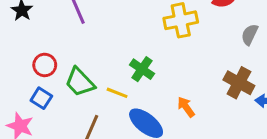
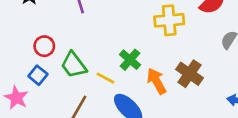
brown cross: (239, 83) -> (189, 74), moved
orange arrow: (186, 107) -> (157, 81), moved, size x1.4

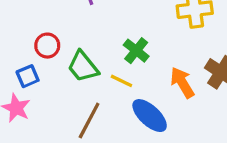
green cross: (130, 60) -> (136, 51), moved
blue square: (38, 75) -> (28, 76), moved, turned 30

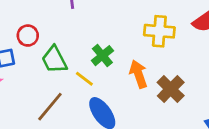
orange arrow: (182, 83) -> (138, 74), moved

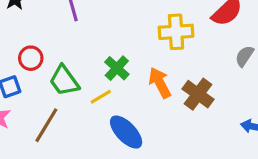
yellow line: (84, 79) -> (101, 97), turned -60
brown line: (50, 107) -> (46, 125), moved

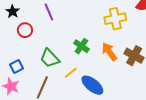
red circle: (31, 58) -> (25, 30), moved
yellow line: (101, 97) -> (71, 73), moved

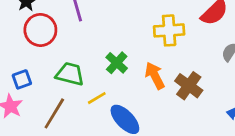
red circle: (25, 30) -> (40, 30), size x1.5
green trapezoid: (50, 58) -> (70, 74), turned 140

